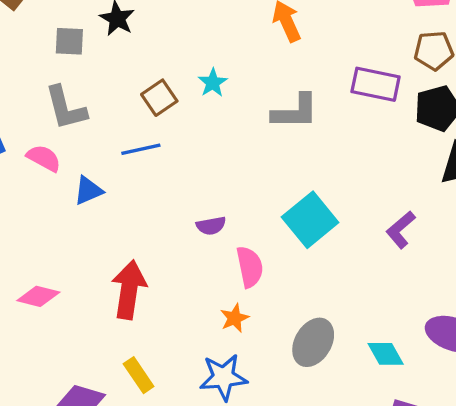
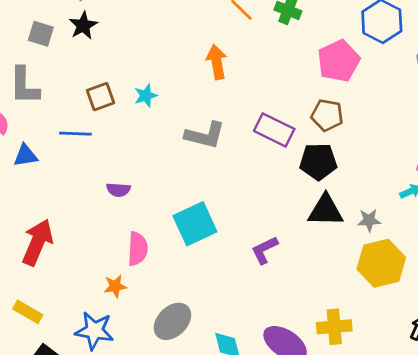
purple semicircle: (211, 226) -> (118, 190), moved
yellow rectangle: (139, 375) -> (28, 312), turned -40

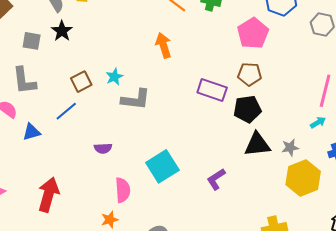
blue line: (75, 134) -> (66, 111), turned -35
gray L-shape: (205, 135) -> (136, 99), moved

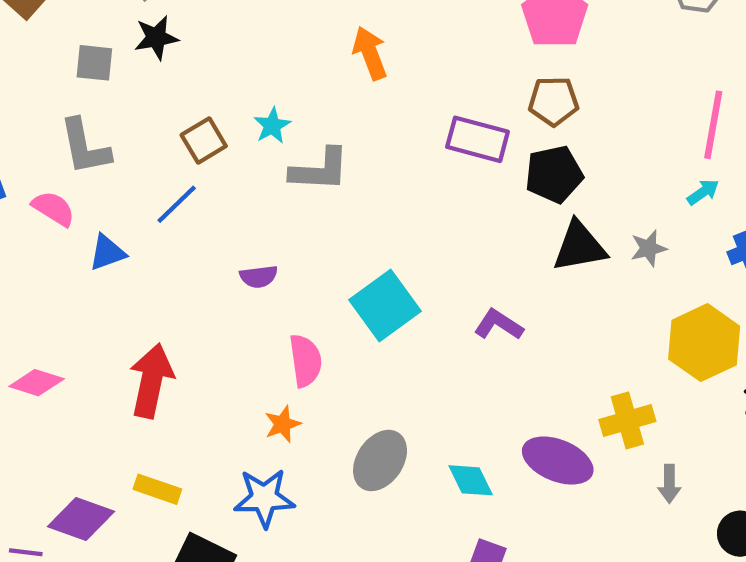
black star: (62, 31) -> (156, 38), turned 30
yellow hexagon: (303, 178) -> (704, 343), moved
purple L-shape: (216, 179) -> (499, 325), turned 70

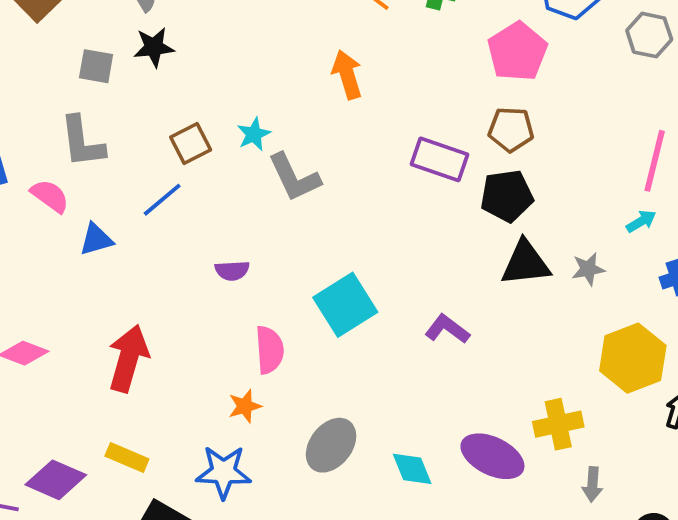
gray L-shape: (320, 170) -> (294, 177), turned 58

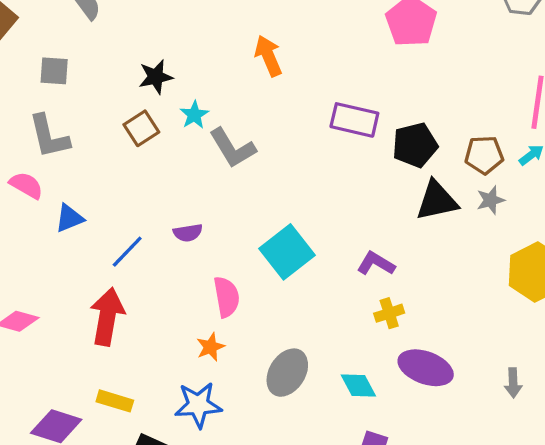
black star: (154, 47) -> (156, 77), moved
brown pentagon: (511, 129) -> (484, 155), moved
blue line: (162, 200) -> (127, 252), moved
yellow cross: (558, 424) -> (389, 313), moved, size x0.7

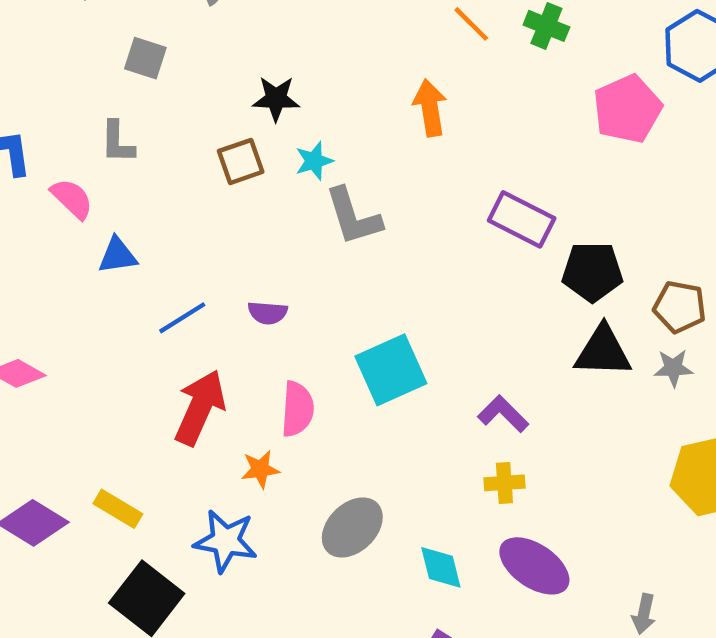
gray L-shape: (49, 136) -> (117, 142), size x0.7
red arrow: (107, 317) -> (200, 408), moved

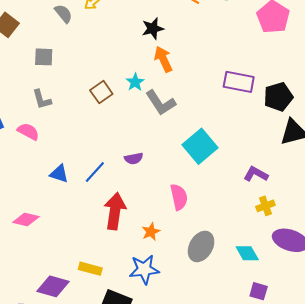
black star: (276, 99) -> (153, 29), moved
orange arrow: (430, 108) -> (163, 59), moved
blue triangle: (118, 255) -> (59, 174), moved, turned 42
cyan square: (391, 370) -> (200, 146), moved
pink semicircle: (297, 409) -> (179, 197), moved

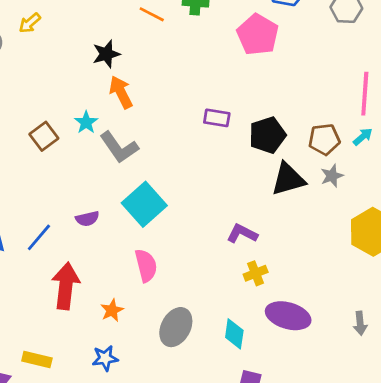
purple rectangle: (239, 82) -> (217, 118), size x0.7
cyan square: (200, 146) -> (144, 204), moved
cyan diamond: (247, 253) -> (234, 334), turned 40
blue star: (144, 269) -> (105, 358), size x0.7

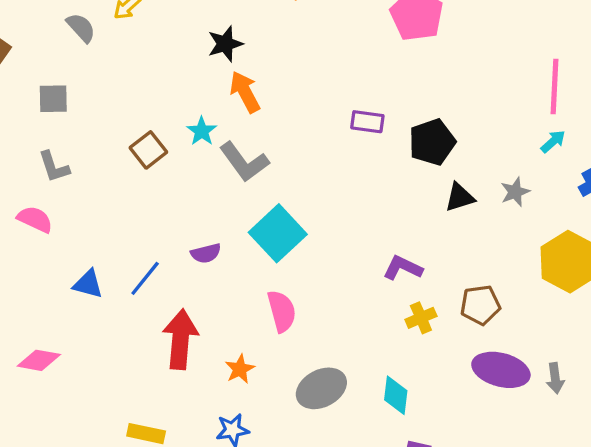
brown pentagon: (324, 139) -> (480, 305), moved
black triangle: (288, 179) -> (460, 197), size x0.7
purple ellipse: (288, 316) -> (501, 370), moved
gray ellipse: (176, 327) -> (321, 388), turned 36

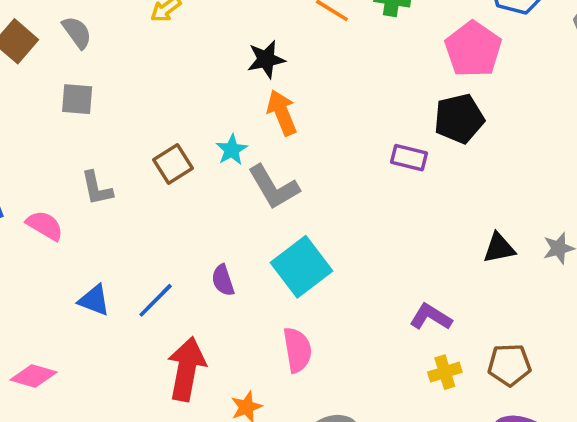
gray semicircle: (81, 28) -> (77, 32), moved
black pentagon: (432, 142) -> (459, 119), moved
gray L-shape: (54, 167) -> (97, 188), moved
purple semicircle: (206, 253) -> (223, 280), turned 80

